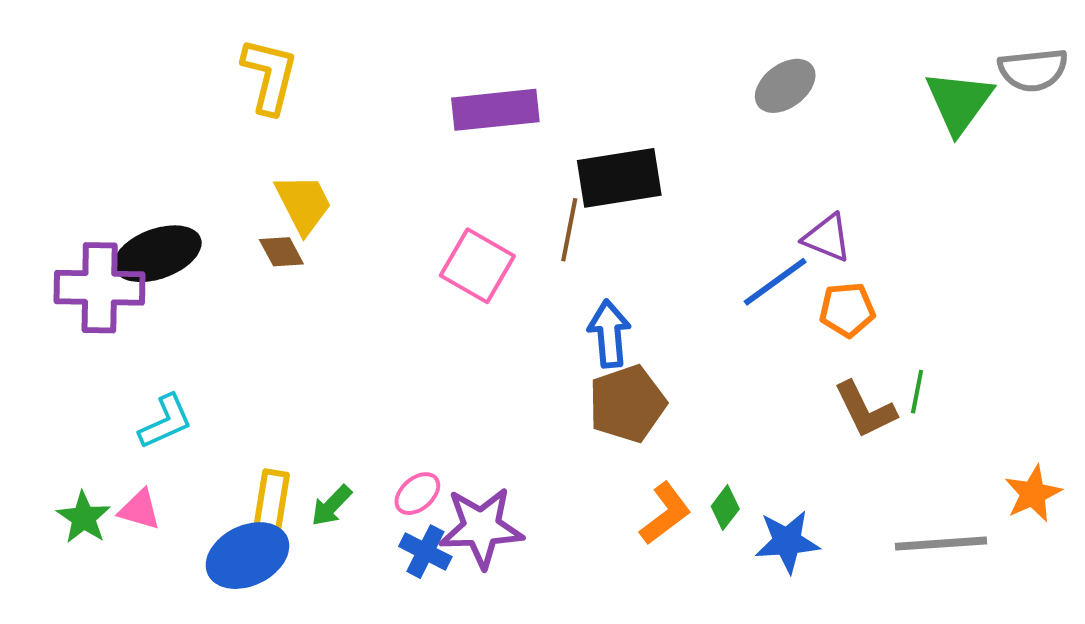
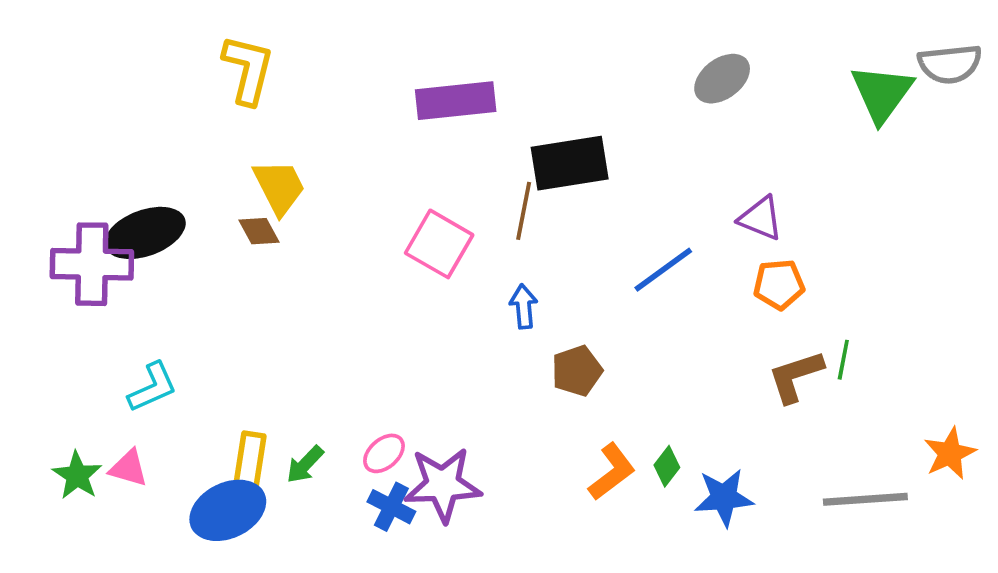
blue line: (775, 282) -> (663, 270), moved
blue arrow: (609, 334) -> (524, 306), moved, size x0.7
brown pentagon: (627, 404) -> (577, 371), size x0.7
brown L-shape: (865, 410) -> (796, 376), turned 98

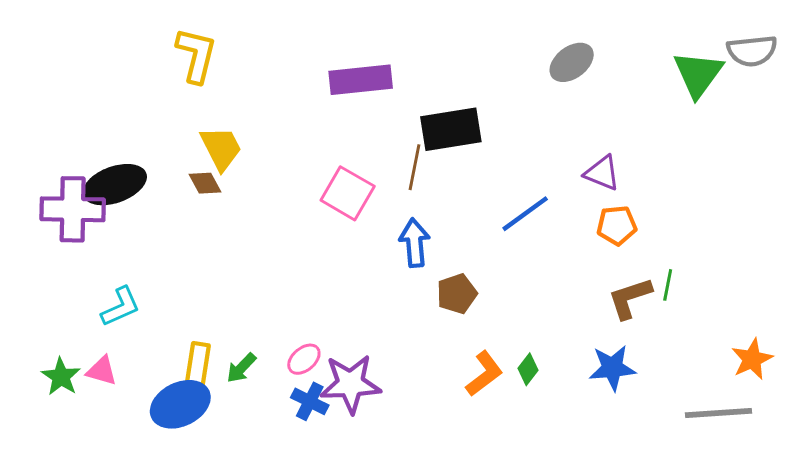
blue arrow: (524, 306) -> (414, 243), size x1.4
blue star: (724, 498) -> (612, 368), moved
gray line: (865, 499) -> (719, 413), moved

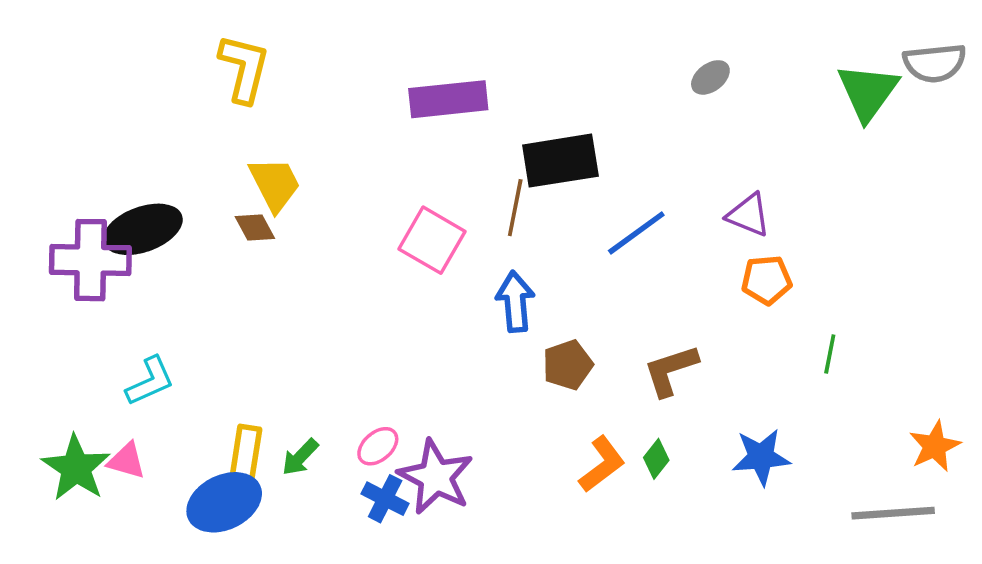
gray ellipse: (572, 62) -> (710, 77), size x0.7
blue line: (525, 214) -> (636, 233), moved
brown L-shape: (630, 298) -> (671, 370), moved
green star: (61, 377) -> (76, 468), size x1.4
purple star: (350, 384) -> (436, 477), turned 30

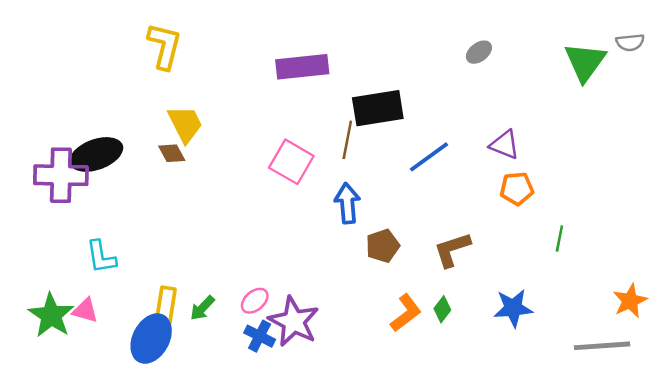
gray semicircle: (935, 63) -> (630, 42), size x0.7
cyan L-shape: (150, 381) -> (101, 257), turned 105
blue ellipse: (224, 502) -> (151, 339), turned -36

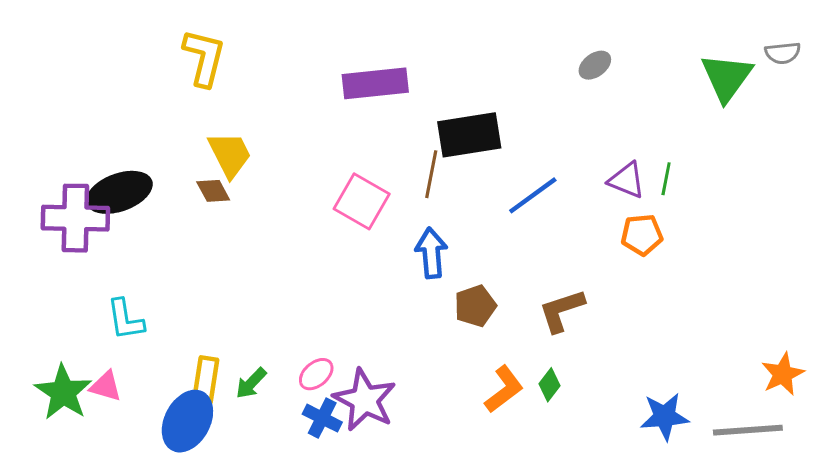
green line: (559, 239) -> (666, 179), moved
blue star: (513, 308) -> (665, 417), moved

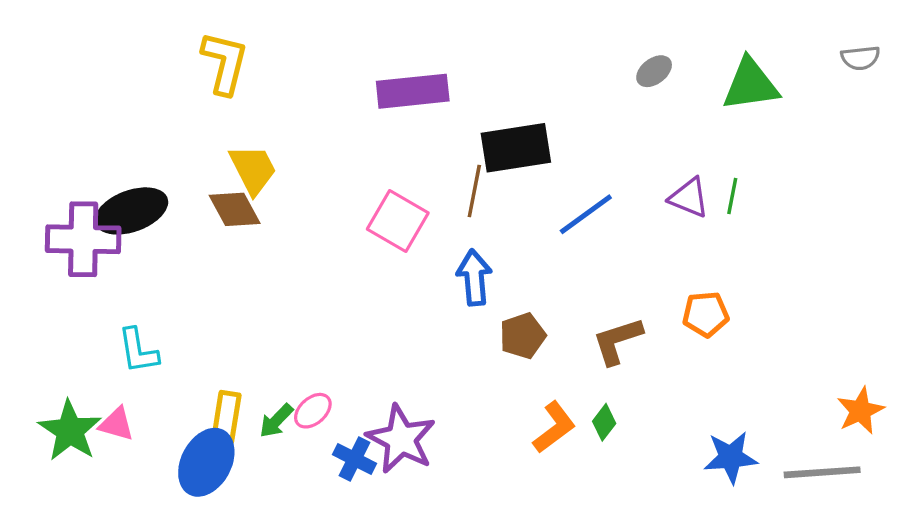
green triangle: (727, 77) -> (751, 84), moved, turned 46
brown diamond: (213, 191) -> (235, 209), size x1.4
orange pentagon: (642, 235) -> (706, 314), moved
pink ellipse: (316, 374) -> (313, 411), moved

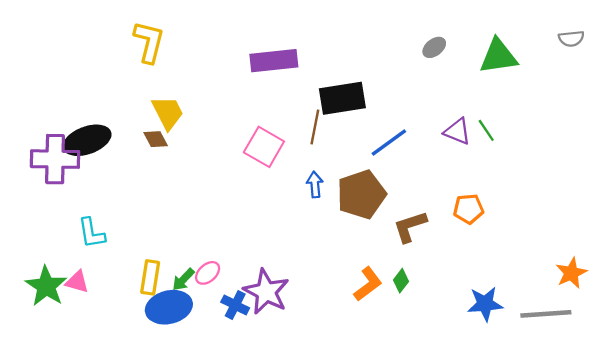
green line: (732, 196) -> (486, 130), turned -45
brown diamond: (235, 209) -> (156, 139), size x0.7
blue arrow: (474, 278) -> (315, 184), size x0.7
brown pentagon: (523, 336) -> (361, 194), moved, size x1.6
blue ellipse: (206, 462) -> (169, 307), moved, turned 48

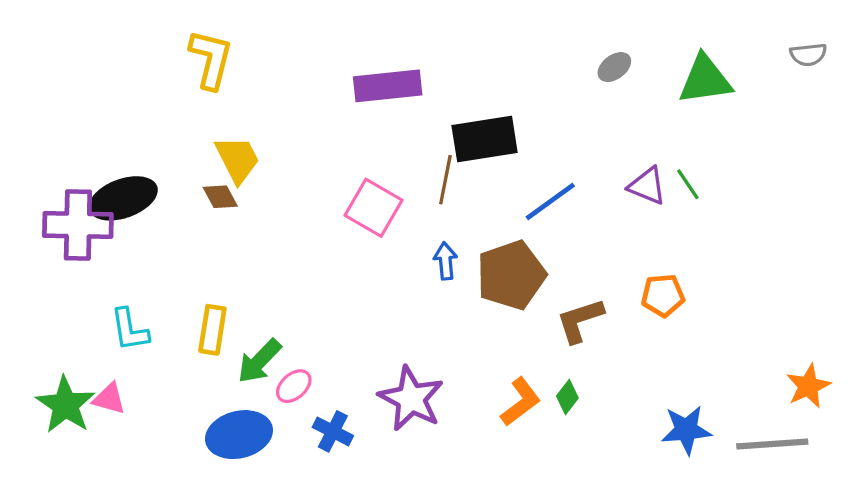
yellow rectangle: (150, 277) -> (212, 330), moved
green arrow: (183, 280) -> (259, 361), moved, size x1.4
purple star: (266, 292) -> (411, 399), moved

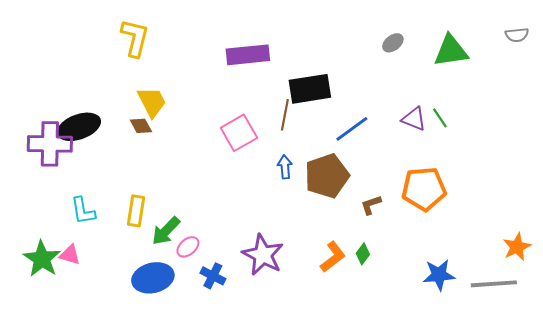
pink square: (374, 208) -> (239, 133), turned 30
orange pentagon: (663, 295) -> (424, 189), size x1.6
brown L-shape: (580, 320) -> (371, 205), size x0.7

